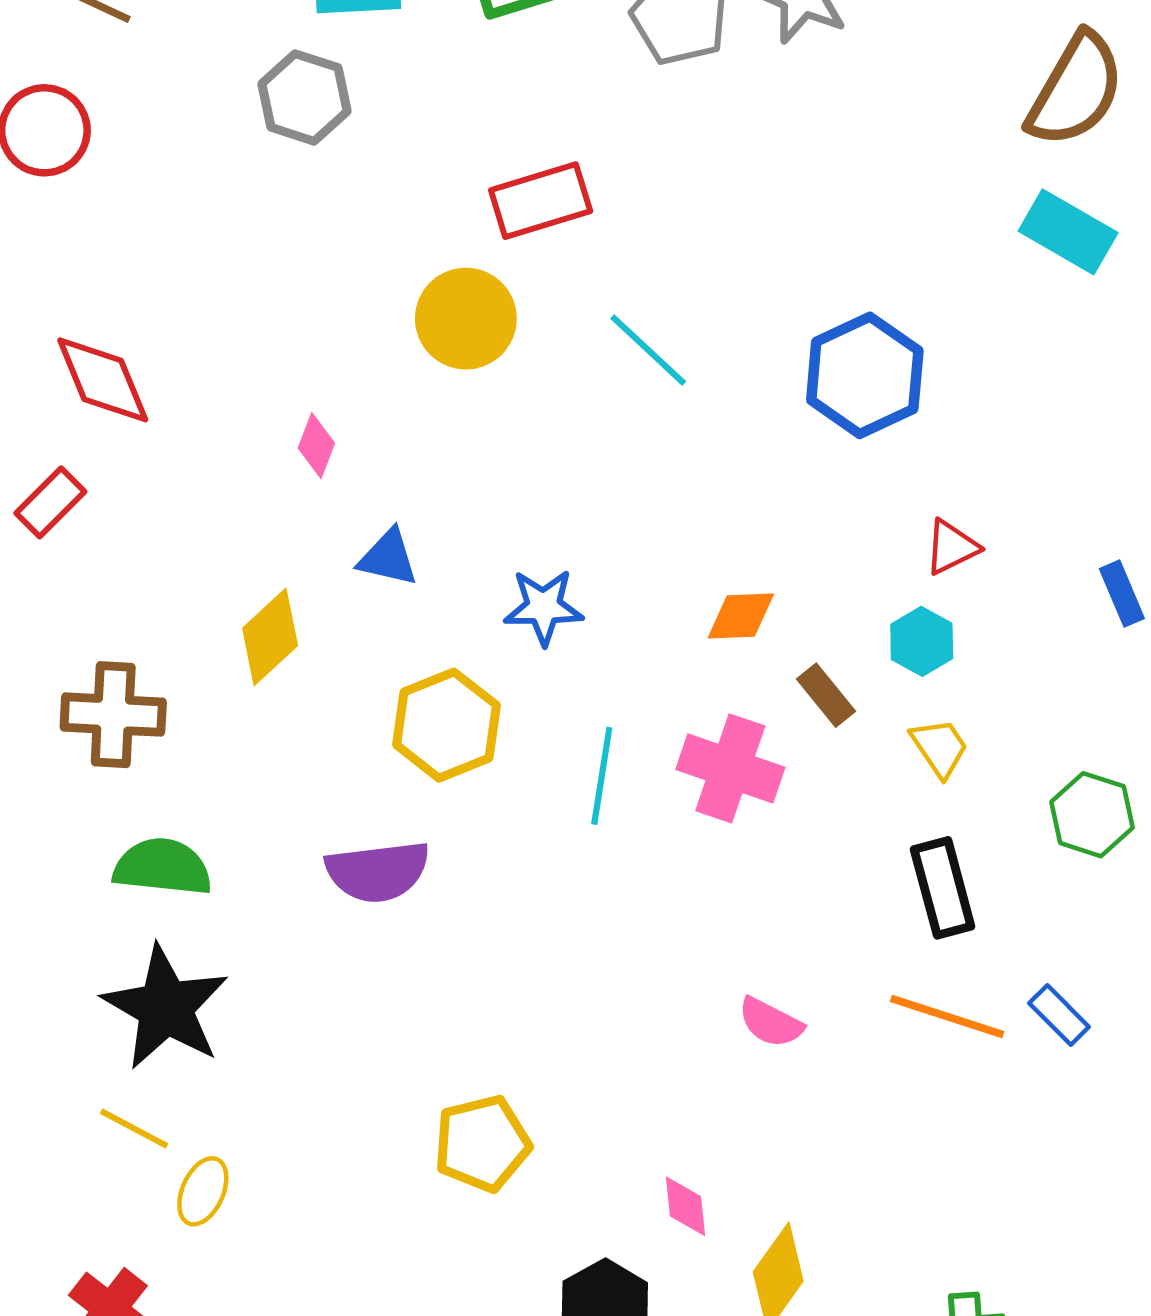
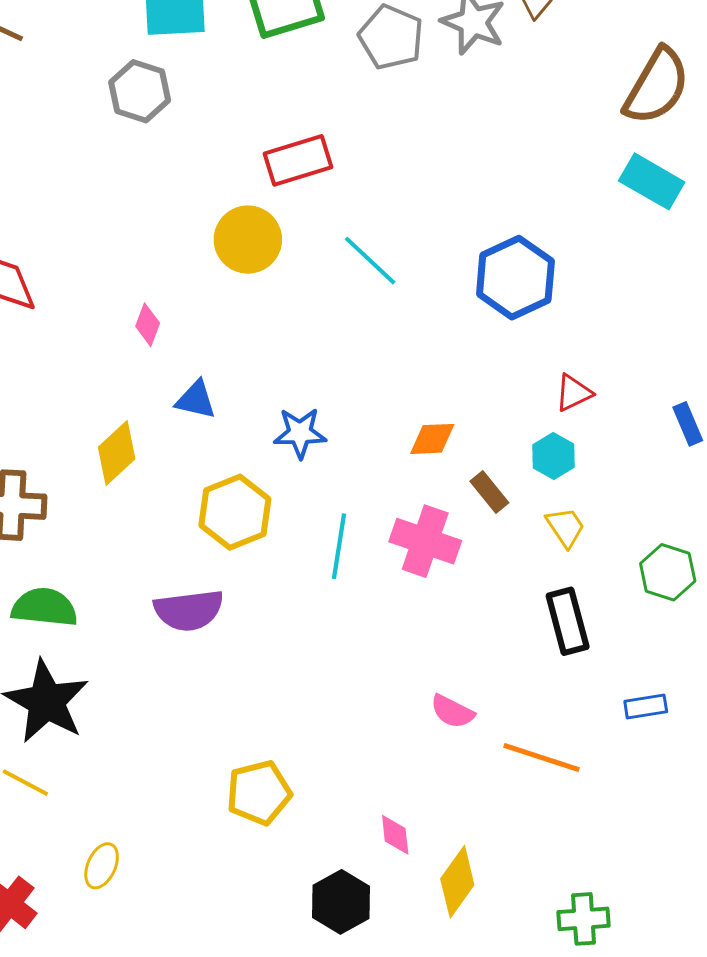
blue rectangle: (1059, 1015) -> (646, 706), turned -54
orange line: (947, 1016) -> (541, 758), moved
yellow ellipse: (203, 1191) -> (102, 866), moved

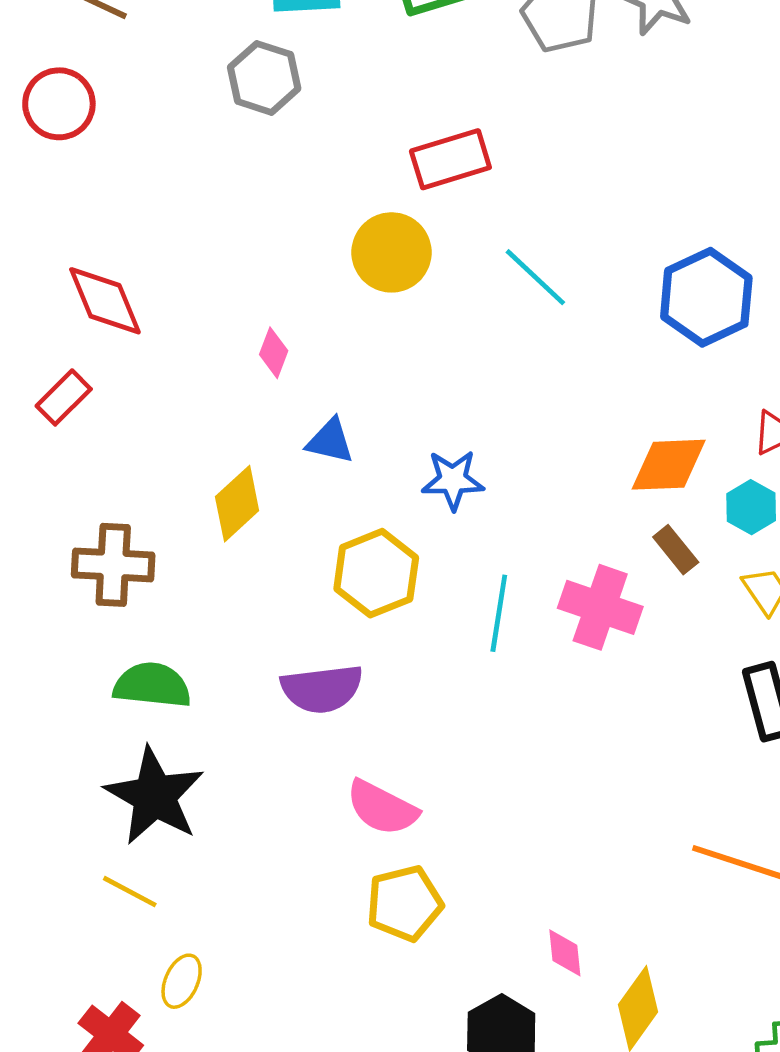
orange diamond: (432, 439) -> (669, 465), moved, size x1.4
pink semicircle: (452, 711) -> (382, 808), moved, size x1.4
yellow ellipse: (102, 866) -> (182, 981), moved

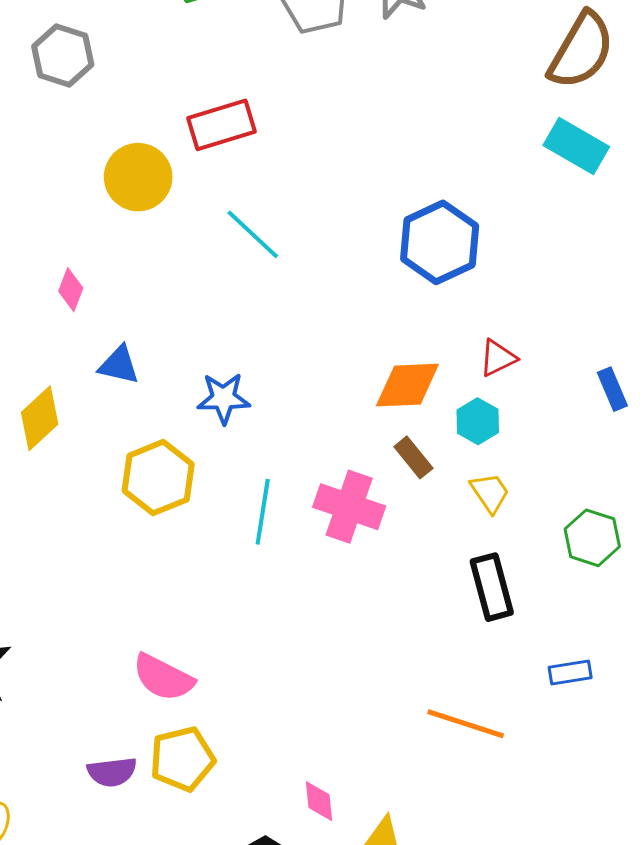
yellow circle: (391, 252) -> (138, 177), moved
cyan line: (535, 277) -> (253, 234), moved
purple semicircle: (322, 689) -> (112, 772), moved, size x0.7

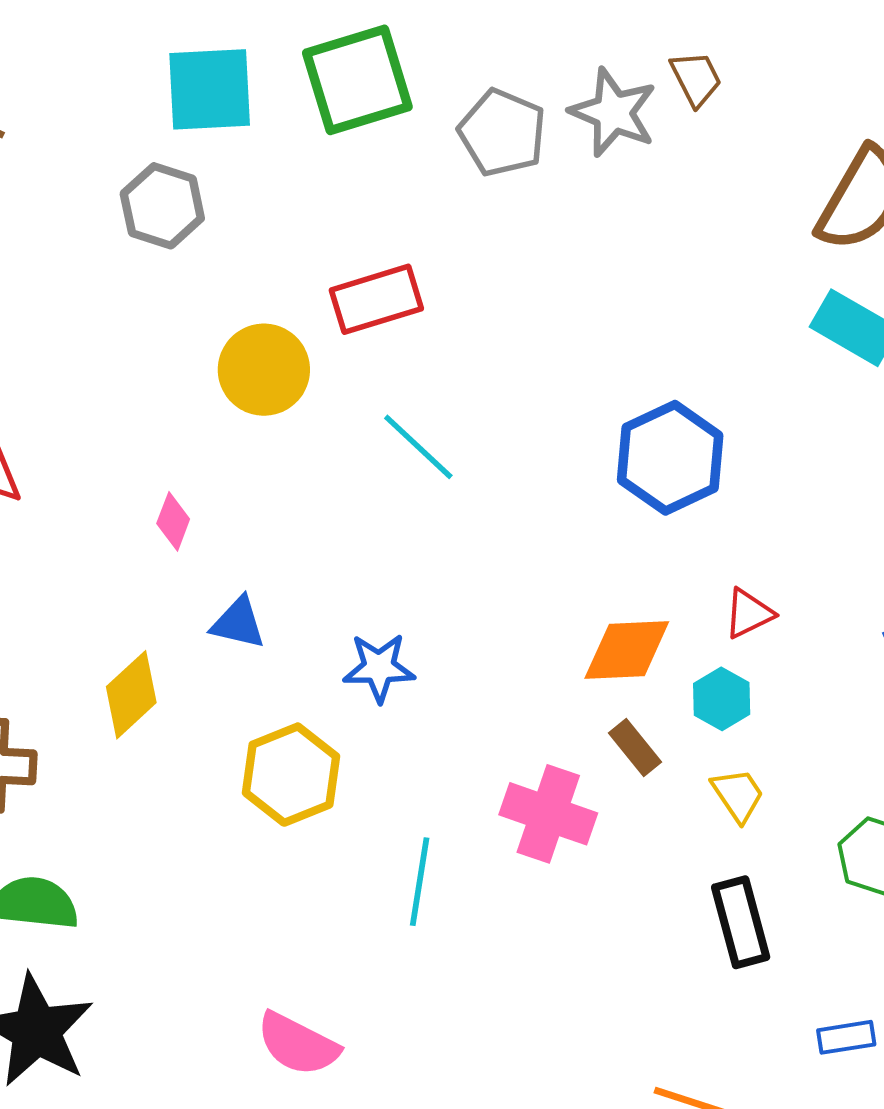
cyan line: (263, 512) -> (420, 882), moved

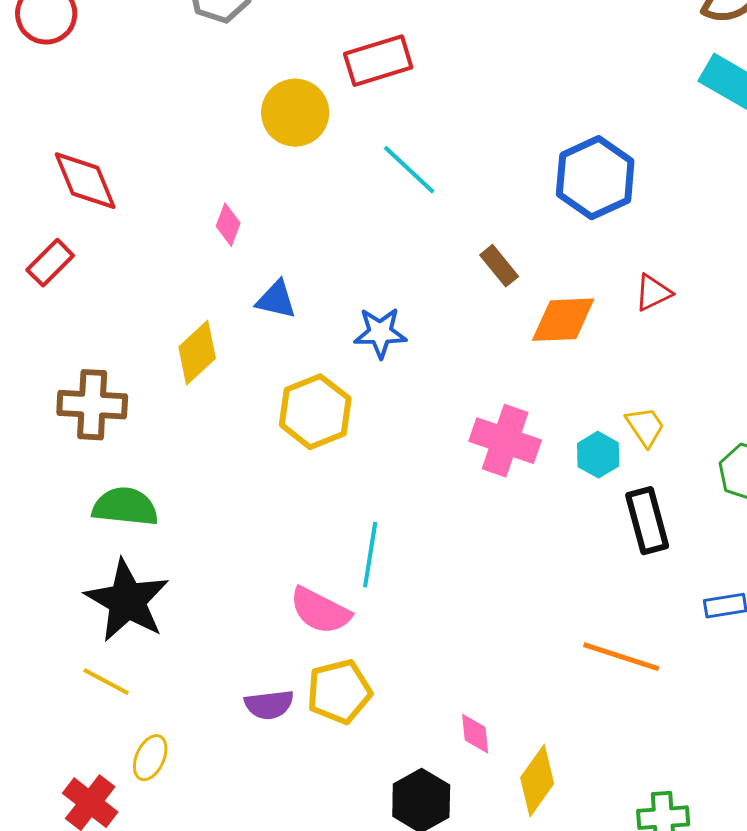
cyan hexagon: (722, 699) -> (598, 455), moved
brown rectangle: (635, 748) -> (499, 266), moved
cyan line: (420, 882) -> (370, 555), moved

